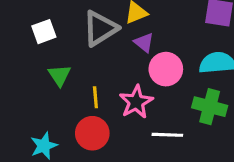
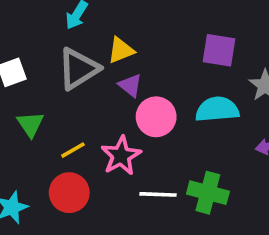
yellow line: (95, 97) -> (73, 150), turned 65
green cross: (210, 107) -> (208, 193), moved

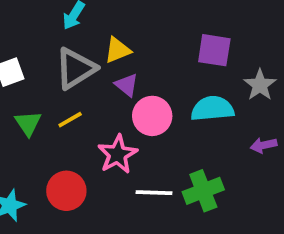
yellow line: (73, 150) -> (70, 120), moved
green cross: (208, 193) -> (203, 191), turned -36

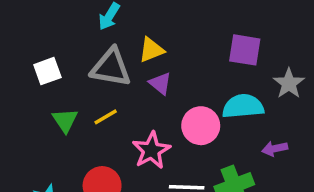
gray triangle: (76, 68) -> (111, 68), turned 42
pink circle: (152, 116) -> (201, 126), moved
purple arrow: (264, 145) -> (275, 149), moved

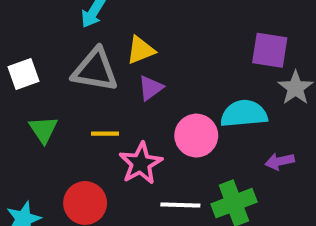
purple square: (245, 50) -> (270, 50), moved
purple triangle: (160, 83) -> (151, 88), turned 45
yellow line: (106, 117) -> (105, 134), moved, turned 30

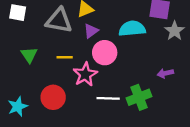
white square: (24, 74) -> (18, 13), moved, turned 30
cyan semicircle: (244, 114) -> (132, 29), moved
pink circle: (196, 136) -> (105, 53), moved

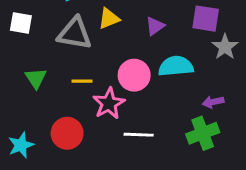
cyan semicircle: (132, 29) -> (176, 66), moved
purple triangle: (91, 31) -> (155, 26), moved
green cross: (139, 97) -> (203, 133), moved

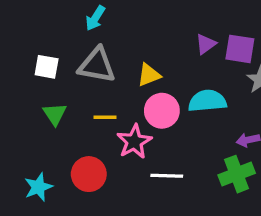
yellow triangle: (109, 19) -> (149, 75), moved
white square: (21, 23) -> (47, 67), moved
purple triangle: (155, 26) -> (206, 44), moved

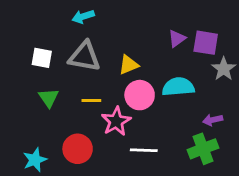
cyan arrow: (95, 18) -> (83, 17), turned 40

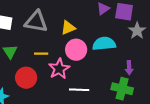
purple arrow: (213, 120) -> (129, 68), turned -80
red circle: (78, 149) -> (26, 78), moved
green cross: (203, 149) -> (122, 89), turned 35

